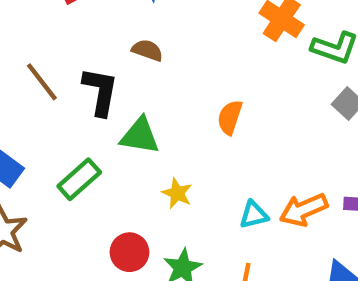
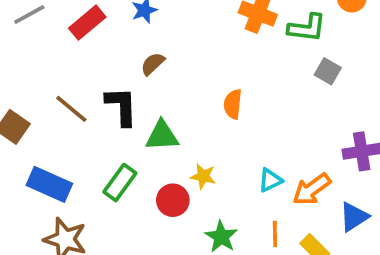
brown semicircle: (147, 50) -> (153, 64), turned -50
orange arrow: (304, 210) -> (312, 189), moved
red circle: (129, 252) -> (173, 200), moved

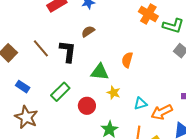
green triangle: (162, 136) -> (100, 72), moved
yellow star: (203, 176) -> (114, 93), moved
blue rectangle: (49, 184) -> (23, 87), size x0.6

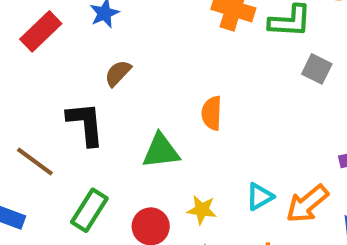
brown line: (41, 48) -> (35, 161), moved
yellow star: (114, 93) -> (202, 210), moved

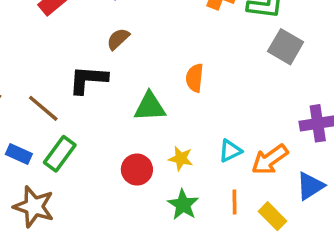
gray square: (317, 69) -> (286, 47), size x1.4
black L-shape: (86, 124) -> (88, 79), turned -84
green rectangle: (89, 210) -> (60, 154), moved

